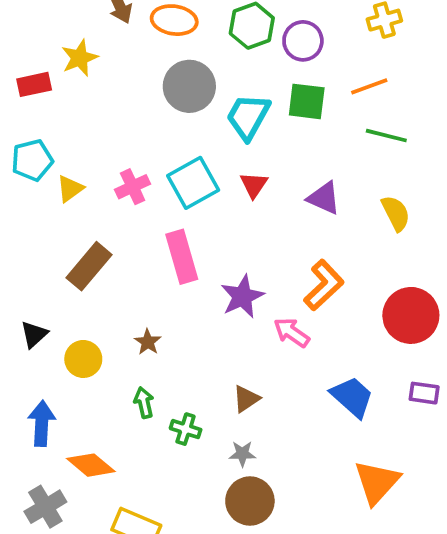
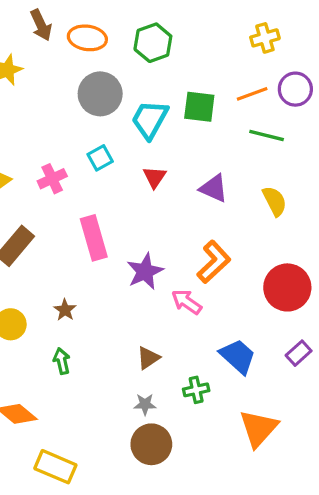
purple circle: (303, 41) -> (295, 89), moved
cyan square: (193, 183) -> (100, 158), moved, size x0.6
purple rectangle: (424, 393) -> (299, 353), turned -50
green cross: (186, 429) -> (196, 390), moved, turned -30

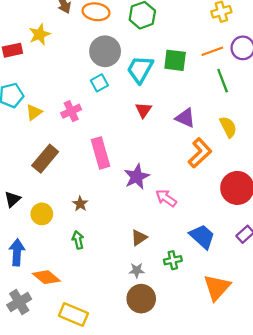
green line: (267, 135) -> (223, 81), turned 55
cyan square: (100, 158) -> (99, 83), moved
orange L-shape: (214, 262) -> (200, 153), moved

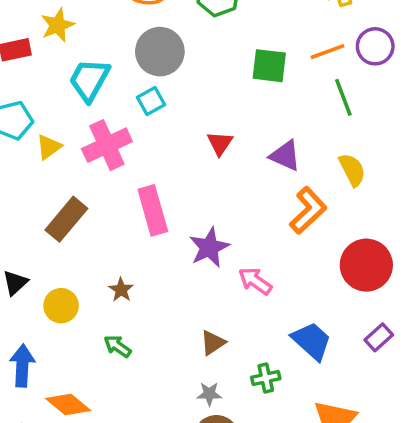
cyan trapezoid: (140, 69) -> (89, 80), moved
pink cross: (71, 111) -> (107, 145), size x1.5
green arrow: (78, 240) -> (118, 346), turned -42

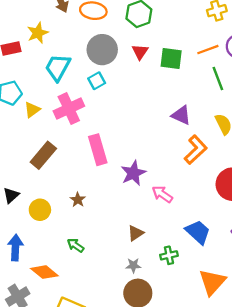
red triangle: (220, 143) -> (140, 52), moved
green arrow: (118, 346) -> (76, 245), moved

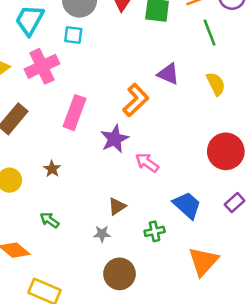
cyan square: (97, 81) -> (73, 35), turned 36
pink rectangle: (98, 150) -> (75, 113), turned 36
orange L-shape: (196, 150) -> (136, 100), moved
gray star: (133, 265) -> (102, 234), moved

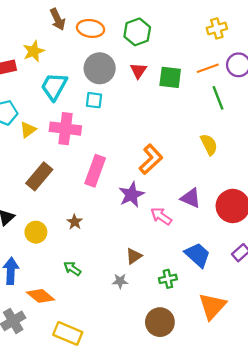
pink cross: (42, 66) -> (65, 129), turned 32
purple triangle: (168, 74) -> (191, 198), moved
yellow semicircle: (216, 84) -> (209, 145), moved
brown circle: (120, 274) -> (160, 322), moved

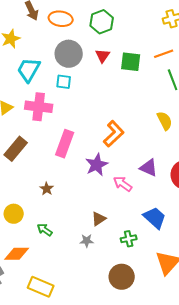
yellow circle: (36, 232) -> (14, 214), moved
orange diamond: (40, 296) -> (17, 254), turned -40

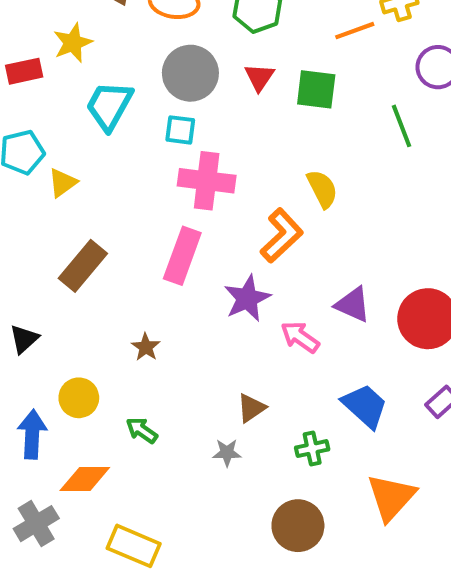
orange line: (164, 54) -> (355, 31), moved
pink cross: (39, 107) -> (207, 181), moved
yellow semicircle: (165, 121) -> (322, 189), moved

